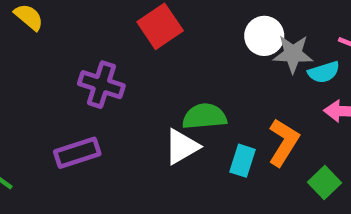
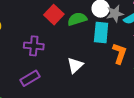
green semicircle: (204, 116) -> (77, 19), moved
cyan rectangle: (242, 161) -> (101, 33), moved, size x1.5

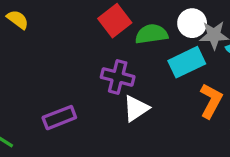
cyan rectangle: (101, 33) -> (187, 62), turned 50
purple cross: (34, 46) -> (118, 77), moved

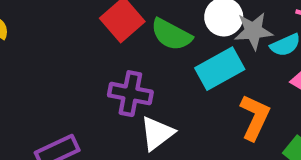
green semicircle: (151, 34) -> (171, 35), turned -140

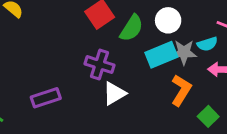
gray star: (253, 31) -> (184, 52), moved
green semicircle: (171, 35) -> (132, 28), turned -92

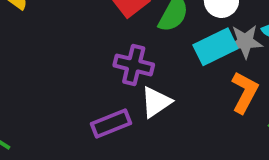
purple rectangle: (46, 98) -> (111, 124), moved

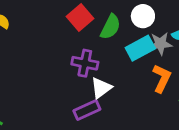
purple rectangle: (111, 124) -> (87, 110), moved

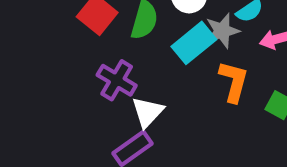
purple cross: (85, 63) -> (117, 80), turned 30

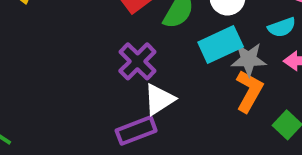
gray star: (222, 31) -> (249, 59), moved

